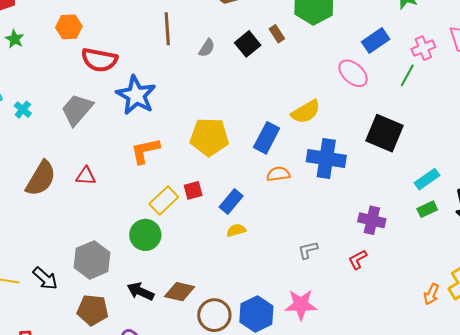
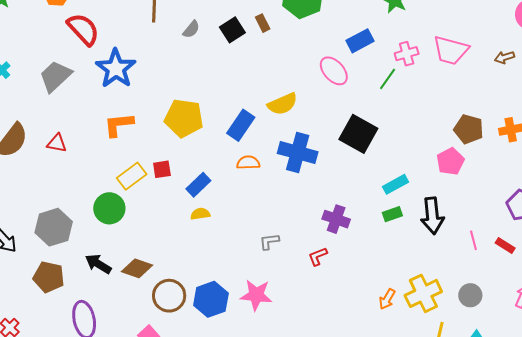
red semicircle: (99, 60) -> (83, 29), turned -150

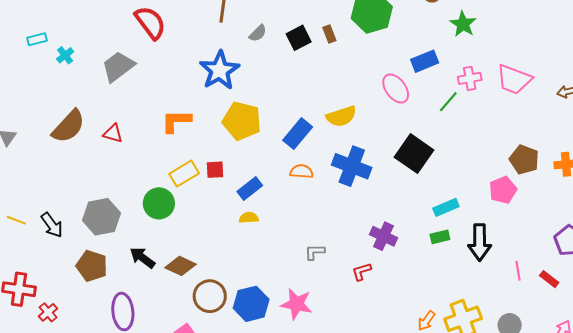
blue star: (116, 68) -> (219, 70), moved

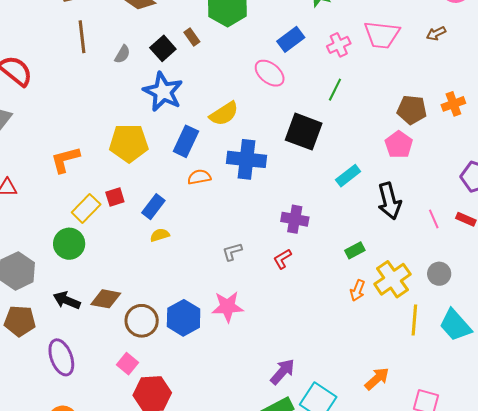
blue star: (219, 70) -> (163, 92), moved
green line: (448, 102) -> (335, 90), moved
green rectangle: (440, 237) -> (355, 250), moved

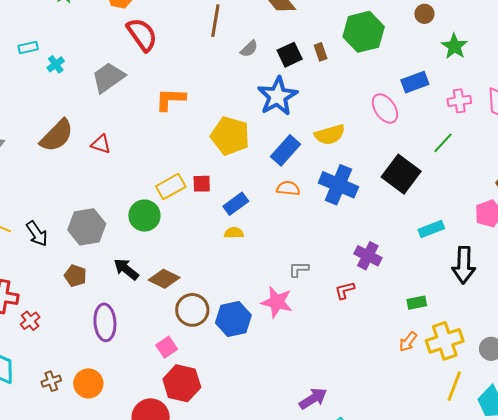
orange L-shape: (65, 160) -> (170, 99), moved
pink star: (228, 307) -> (277, 302), moved
brown pentagon: (20, 321) -> (75, 276), size x0.7

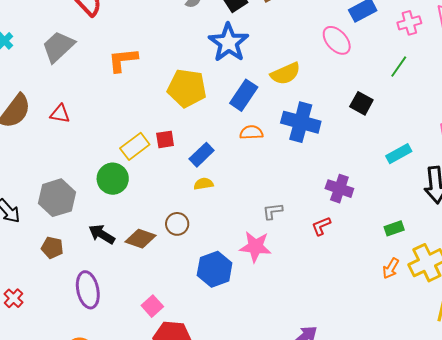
black square: (401, 174) -> (361, 103), size x0.6
brown circle: (192, 310) -> (177, 224), moved, size x0.7

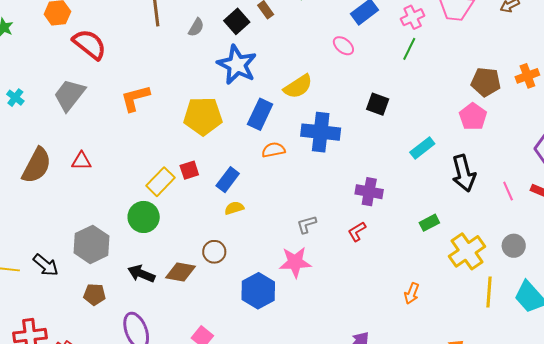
pink ellipse: (337, 40) -> (343, 46), size x0.7
green line: (399, 67) -> (409, 49), moved
orange arrow: (391, 268) -> (412, 293), moved

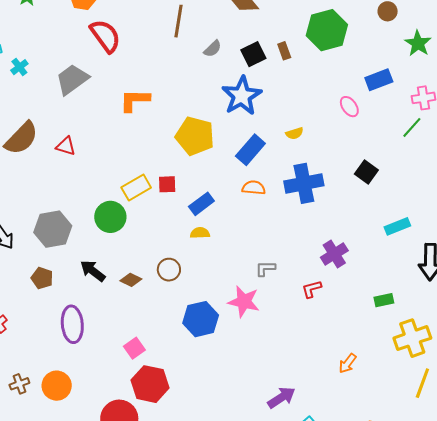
yellow semicircle: (298, 86) -> (295, 133), size x0.6
blue cross: (321, 132) -> (304, 183), turned -33
purple cross: (369, 192) -> (334, 254), turned 32
brown diamond: (180, 272) -> (131, 280), size x0.7

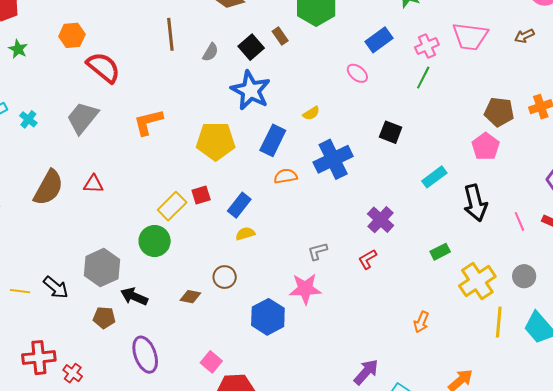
black arrow: (93, 271) -> (134, 296), moved

